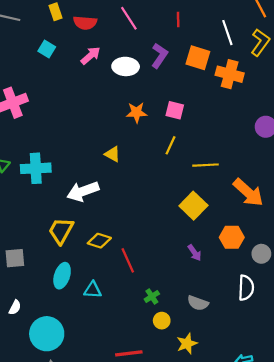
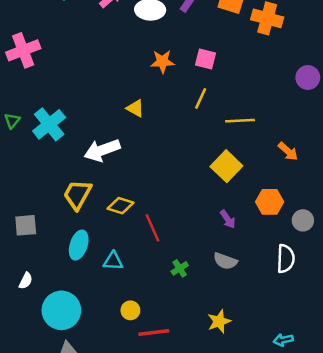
cyan cross: (36, 168) -> (49, 124), turned -36
orange arrow: (248, 192) -> (288, 151), size x0.6
gray semicircle: (198, 303) -> (225, 261), moved
yellow circle: (162, 321) -> (130, 310), moved

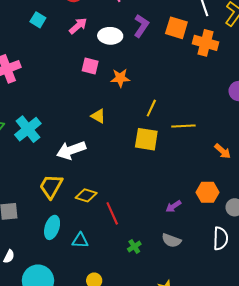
pink square: (206, 59) -> (90, 66), moved
yellow square: (226, 166) -> (146, 139), moved, turned -35
purple arrow: (228, 219) -> (173, 206), turned 91

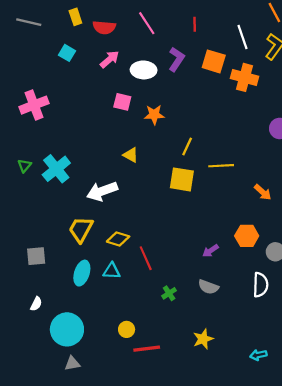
cyan triangle: (80, 240) -> (112, 271), moved

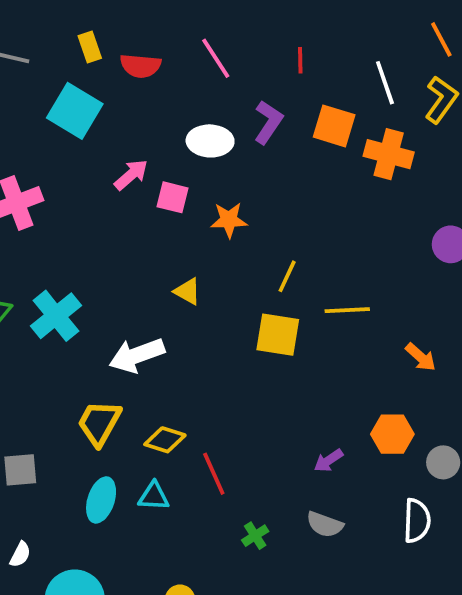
cyan square: (67, 53) -> (75, 111), size x1.8
pink arrow: (110, 59) -> (131, 175), moved

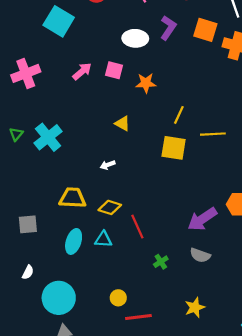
pink arrow: (131, 175) -> (82, 71), moved
white arrow: (137, 355) -> (108, 165), moved, size x0.5
yellow trapezoid: (99, 423) -> (73, 198), turned 64
purple arrow: (328, 460) -> (202, 219), size x1.8

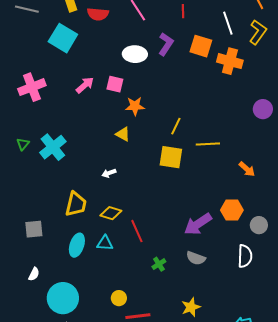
orange star: (146, 83) -> (135, 106), moved
yellow trapezoid: (73, 198) -> (76, 204), turned 100

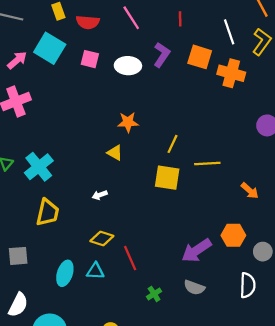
pink square: (115, 84) -> (90, 59), moved
pink arrow: (85, 85) -> (17, 60), moved
yellow trapezoid: (76, 204) -> (47, 212), moved
white semicircle: (34, 274) -> (18, 305), size x1.6

